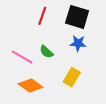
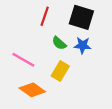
green semicircle: (46, 52) -> (59, 43), moved
yellow rectangle: (72, 77) -> (60, 71), moved

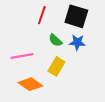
pink line: (23, 60) -> (22, 56), turned -40

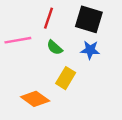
green semicircle: (55, 40) -> (55, 47), moved
pink line: (22, 56) -> (18, 40), moved

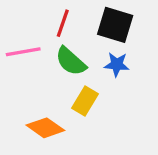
green semicircle: (55, 47) -> (71, 61), size x1.5

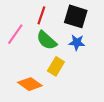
pink line: (23, 52) -> (15, 34), turned -45

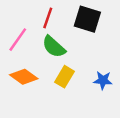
blue star: (77, 42) -> (103, 80), moved
orange diamond: (30, 84) -> (24, 77), moved

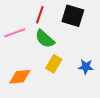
pink line: (18, 40) -> (15, 33), turned 35
orange diamond: (24, 77) -> (20, 77), moved, turned -40

